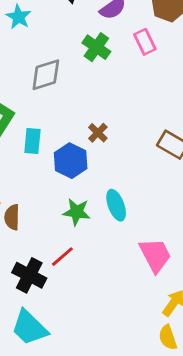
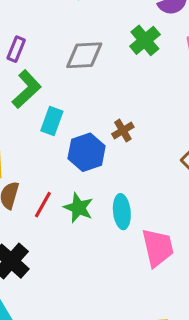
pink trapezoid: (155, 255) -> (158, 248), moved
red line: (62, 257) -> (43, 205), moved, turned -35

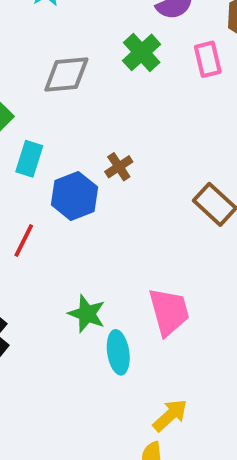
red line: (43, 205) -> (24, 241), moved
green star: (78, 208) -> (87, 314), moved
cyan ellipse: (122, 212) -> (118, 352), moved

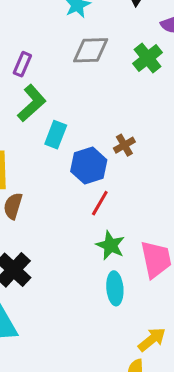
gray diamond: (66, 74) -> (91, 50), moved
red line: (24, 241) -> (100, 203), moved
green star: (87, 314) -> (110, 245), moved

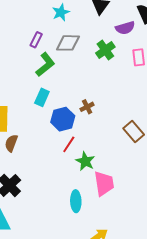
purple rectangle: (22, 64) -> (36, 40), moved
green L-shape: (32, 103) -> (45, 65), moved
green star: (110, 245) -> (85, 161), moved

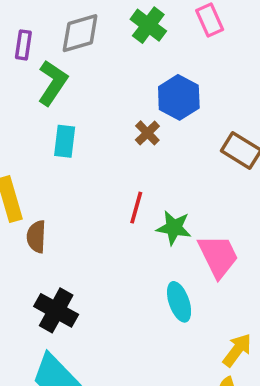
blue hexagon: (63, 119) -> (179, 97), moved

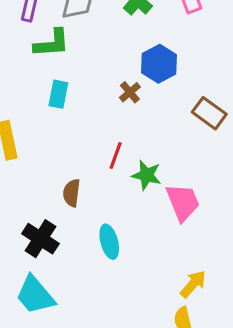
green L-shape: (53, 83) -> (52, 43), turned 48
brown semicircle: (36, 237) -> (72, 193), moved
cyan ellipse: (179, 302) -> (109, 242), moved

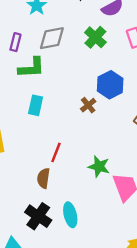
red line: (116, 156) -> (56, 152), moved
black cross: (40, 239) -> (38, 216), moved

